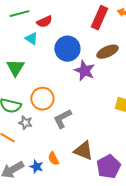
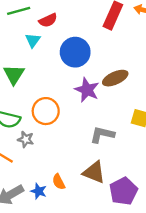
cyan triangle: (31, 39) -> (33, 40), turned 32
brown ellipse: (107, 52) -> (115, 78), moved
purple star: (84, 71) -> (87, 90), moved
gray L-shape: (62, 119) -> (102, 135), moved, turned 40

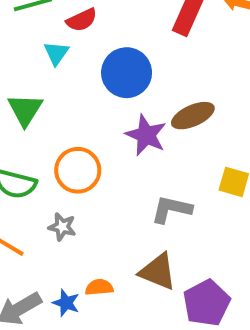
gray star: (26, 139) -> (62, 227), moved
orange semicircle: (59, 182) -> (99, 287), turned 112

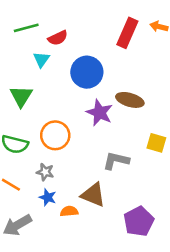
brown ellipse: (193, 116) -> (130, 100), turned 40
brown triangle: (158, 272) -> (93, 195), moved
blue star: (66, 303) -> (48, 197), moved

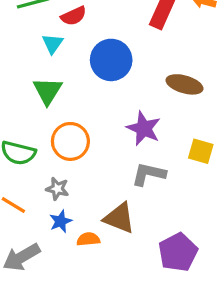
green triangle: (21, 96) -> (48, 91), moved
brown ellipse: (130, 100) -> (184, 84), moved
purple star: (100, 113) -> (144, 128), moved
blue star: (48, 197) -> (61, 221), turned 30

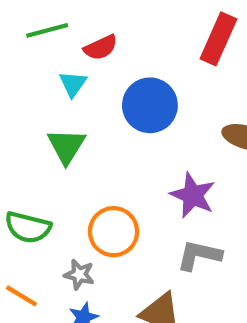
orange circle: (70, 141) -> (114, 232), moved

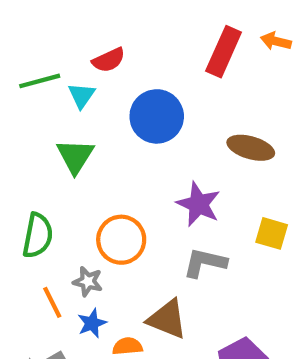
green line: (47, 30) -> (40, 81), moved
green semicircle: (28, 227) -> (38, 236), turned -93
orange line: (21, 296) -> (52, 302), moved, turned 32

